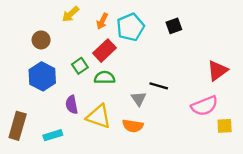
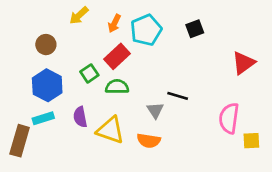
red triangle: (217, 71) -> (243, 63), moved
pink semicircle: (205, 106) -> (229, 118), turned 120
cyan rectangle: (53, 135) -> (43, 118), moved

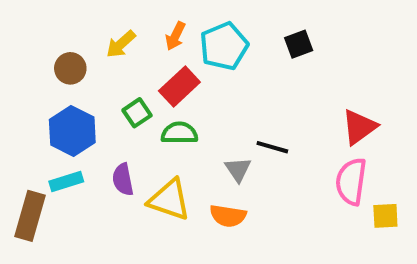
yellow arrow: (79, 16) -> (121, 44), moved
red triangle: (243, 63) -> (359, 127), moved

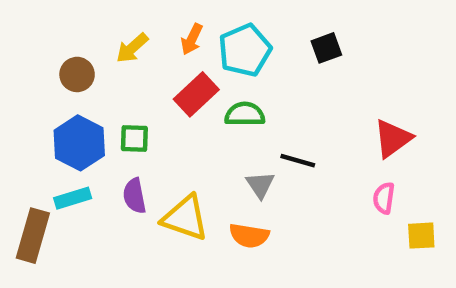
green square: (137, 113) -> (134, 138), moved, turned 36
green semicircle: (179, 133) -> (245, 114), moved
pink semicircle: (351, 181) -> (384, 198), size x0.6

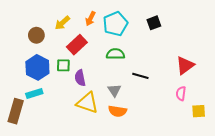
red rectangle: (196, 94) -> (77, 45), moved
gray triangle: (260, 185) -> (114, 90), moved
purple semicircle: (134, 196) -> (80, 78), moved

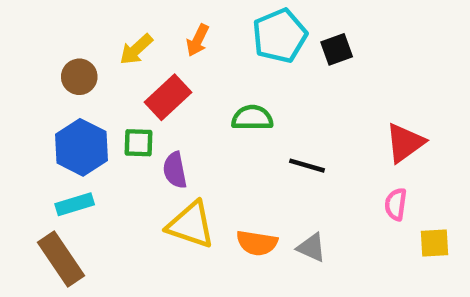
cyan pentagon: (115, 24) -> (280, 36), moved
gray triangle: (114, 90) -> (312, 248), moved, turned -32
brown rectangle: (16, 111) -> (61, 259), moved, turned -50

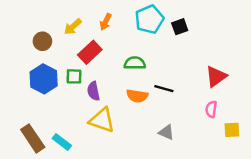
cyan rectangle: (75, 204) -> (62, 142), moved, turned 54
orange semicircle: (257, 243) -> (137, 96), moved

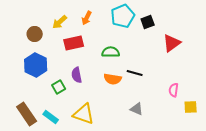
red rectangle: (90, 52) -> (74, 43), turned 30
green square: (74, 76) -> (59, 87), moved, turned -32
red triangle: (216, 76) -> (172, 43), moved
yellow triangle: (102, 120) -> (84, 114), moved

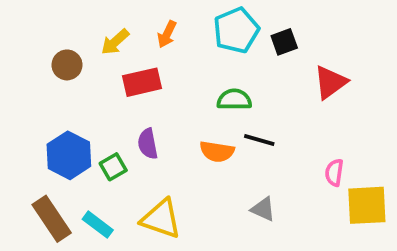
green semicircle: (111, 52) -> (234, 100), moved
blue hexagon: (36, 65) -> (69, 155), moved
yellow square: (191, 107) -> (367, 205), size x1.6

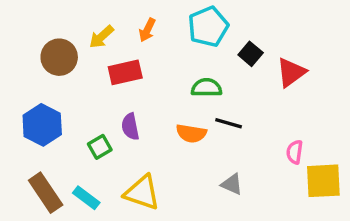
black square: (284, 42) -> (251, 54), moved, turned -30
brown circle: (67, 65) -> (59, 57), size x1.4
blue hexagon: (69, 155) -> (42, 125), moved

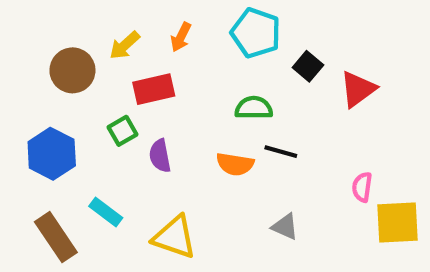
cyan pentagon: (208, 27) -> (256, 33), turned -30
green square: (100, 147) -> (122, 131), moved
cyan rectangle: (86, 198) -> (106, 212), moved

